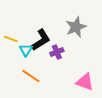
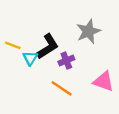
orange line: (31, 76) -> (62, 88), moved
pink triangle: (85, 82) -> (104, 81), moved

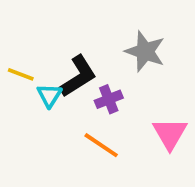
gray star: (88, 31) -> (145, 51), turned -30
pink triangle: (104, 81) -> (170, 134), turned 40

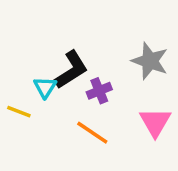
gray star: (145, 51) -> (150, 61), moved
yellow line: (21, 74) -> (19, 112), moved

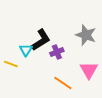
orange line: (92, 133) -> (63, 83), moved

